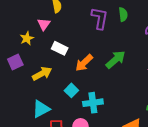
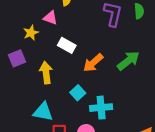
pink triangle: (44, 24) -> (50, 18), turned -48
yellow arrow: (42, 74) -> (46, 73), turned -72
cyan triangle: (41, 109) -> (43, 112), turned 36

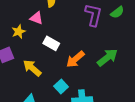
green semicircle: (139, 11) -> (117, 12), turned 56
yellow arrow: (46, 73) -> (32, 68), turned -42

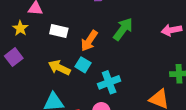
yellow arrow: (32, 68) -> (59, 68), moved
cyan square: (61, 87) -> (83, 65), moved

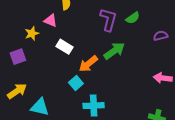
green arrow: (123, 29) -> (114, 51), moved
yellow arrow: (59, 68) -> (17, 91), moved, turned 102

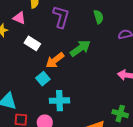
green semicircle: (133, 18) -> (99, 17), turned -72
purple L-shape: (108, 20) -> (61, 17), moved

